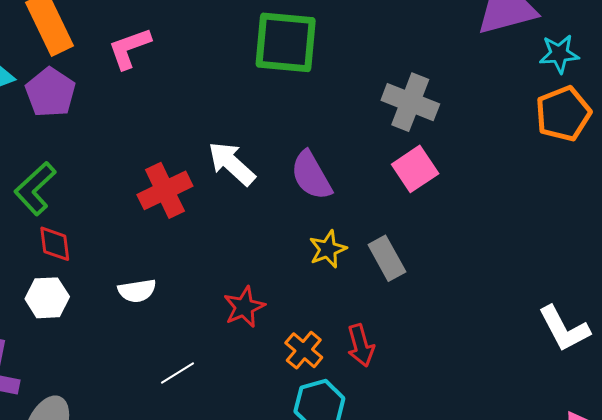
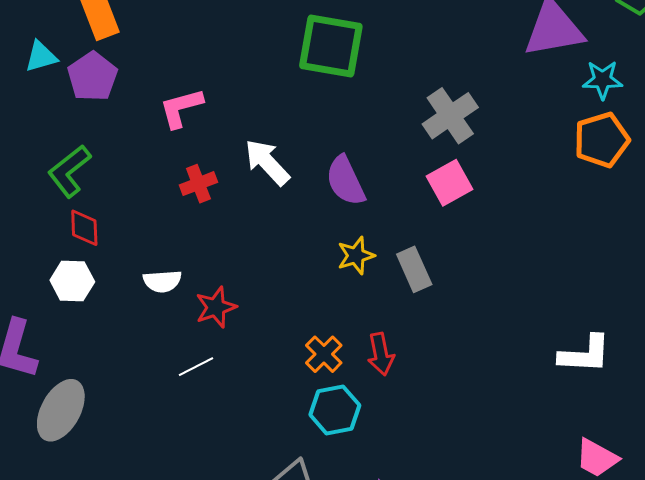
pink L-shape: (129, 48) -> (181, 108), moved
gray cross: (410, 102) -> (450, 116), turned 30
red cross: (165, 190) -> (198, 184), size x0.7
red star: (244, 307) -> (216, 307), moved
white L-shape: (564, 329) -> (585, 354), turned -64

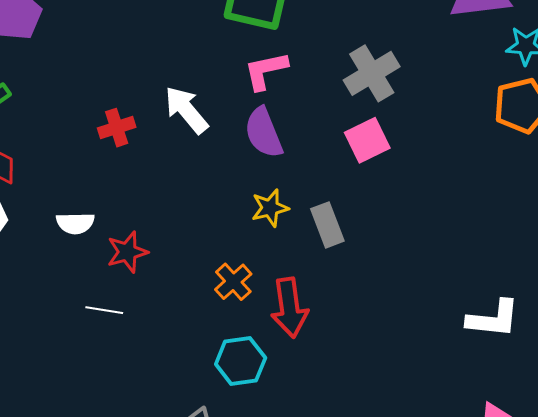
pink L-shape: (181, 108) -> (266, 71), moved
orange cross: (324, 354) -> (233, 282), moved
red arrow: (381, 354) -> (289, 308), size x1.4
white line: (196, 367) -> (104, 310), turned 33

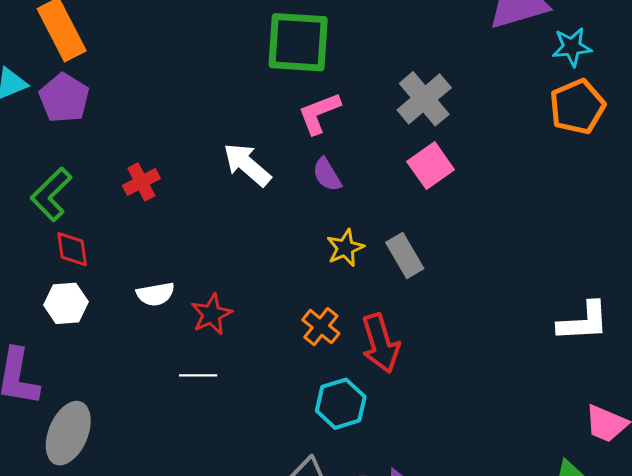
red cross: (117, 128) -> (141, 182), moved
purple semicircle: (264, 133) -> (327, 175), size x0.7

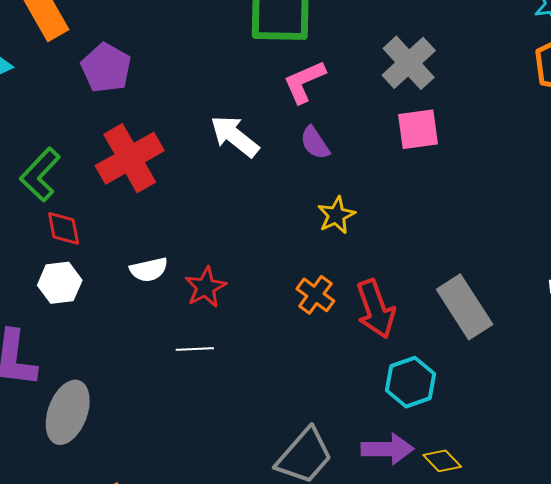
purple pentagon: (64, 98) -> (106, 68), moved
pink square: (431, 166) -> (418, 129), turned 30
red cross: (141, 182) -> (130, 158), size x1.8
gray rectangle: (405, 256) -> (465, 307), moved, size x1.4
cyan hexagon: (341, 404) -> (410, 382), moved

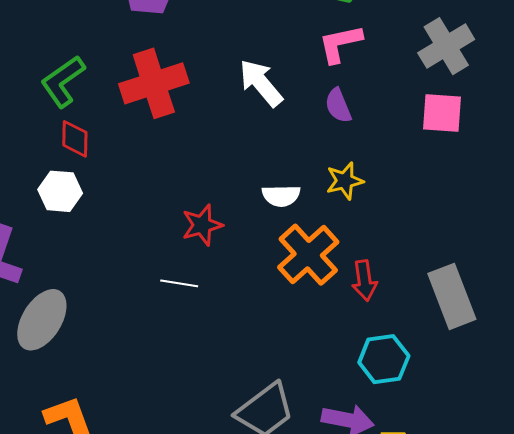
white semicircle: (149, 270) -> (281, 196), moved
orange cross: (315, 295) -> (308, 255), size x1.6
red arrow: (376, 309) -> (364, 280), size x0.7

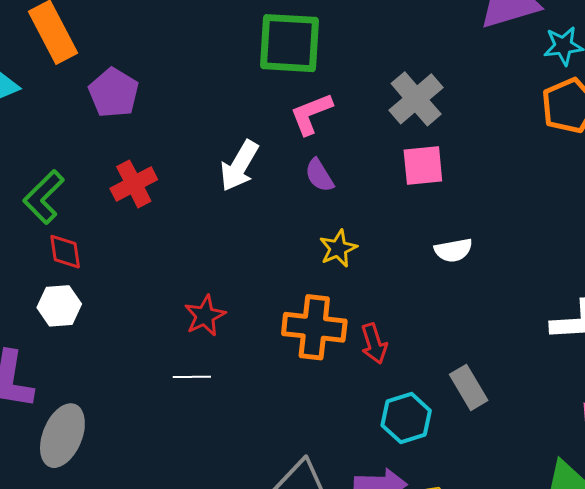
red cross: (154, 83) -> (134, 184), size x0.7
white arrow: (261, 83) -> (239, 166), turned -100
white semicircle: (281, 196) -> (453, 250), moved
orange cross: (308, 255) -> (314, 327), turned -32
gray rectangle: (452, 296) -> (469, 387), moved, size x0.7

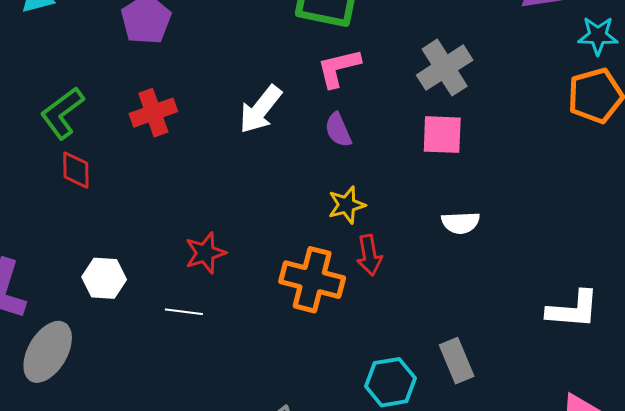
white hexagon: (59, 306) -> (104, 278), moved
red arrow: (374, 344) -> (369, 255), moved

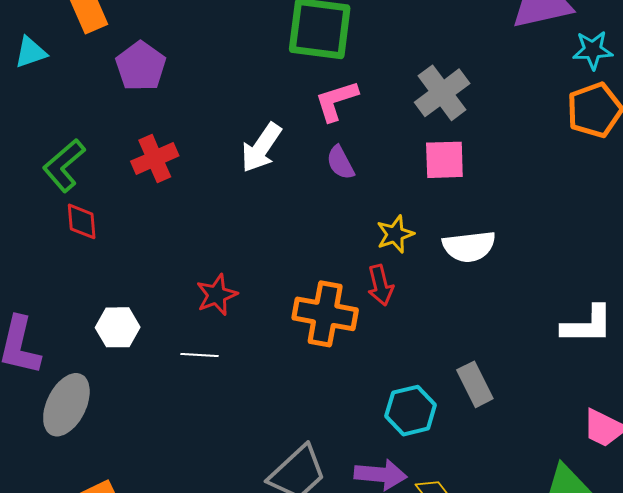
yellow star: (347, 205) -> (395, 234), moved
white semicircle: (461, 223) -> (469, 246), size x1.4

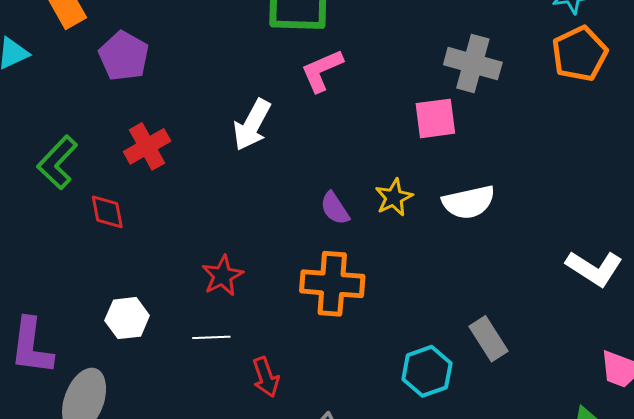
gray cross: (442, 93) -> (473, 64), moved, turned -32
purple semicircle: (340, 163) -> (335, 208), moved
red diamond: (82, 221) -> (107, 212), moved
red arrow: (380, 285) -> (266, 377), moved
white L-shape: (587, 325) -> (594, 268), turned 38

